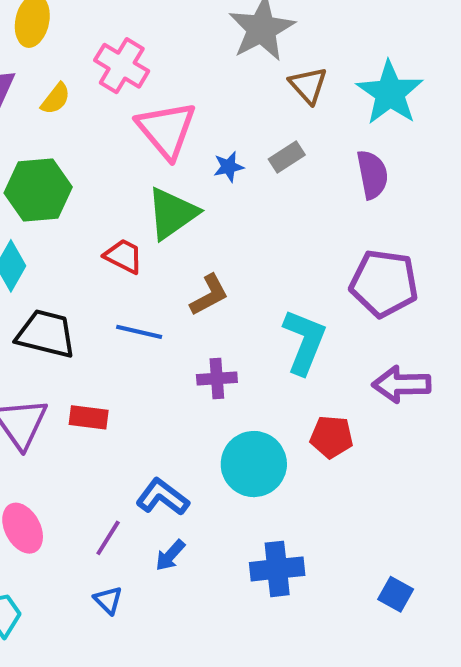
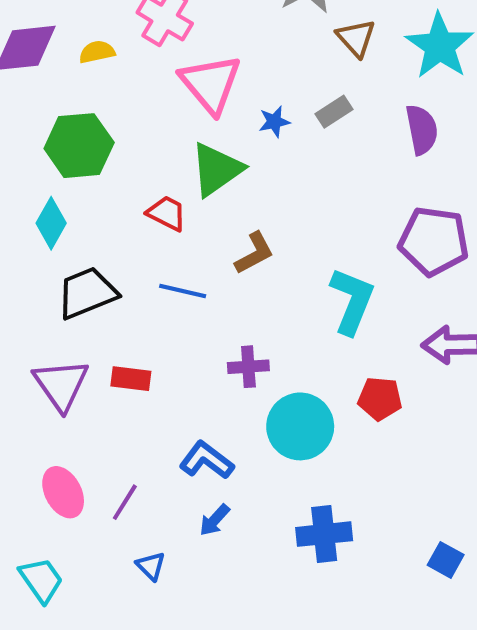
yellow semicircle: (56, 99) -> (97, 52), turned -140
black trapezoid: (46, 334) -> (87, 293), turned -36
purple cross: (217, 379) -> (248, 367), moved
purple line: (108, 538) -> (125, 502), moved

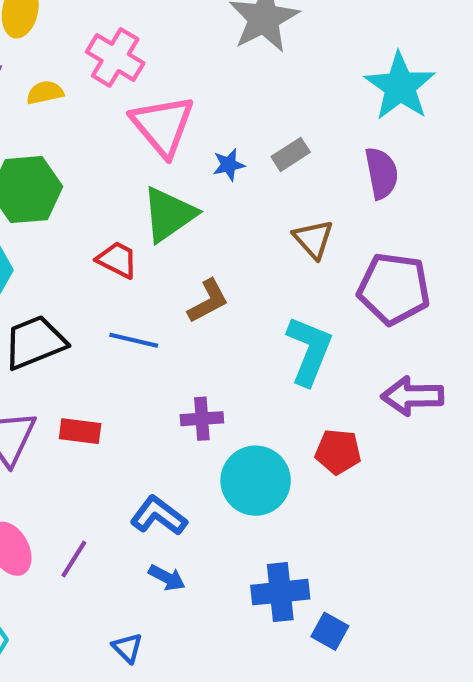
brown triangle: (356, 38) -> (313, 239), moved
blue arrow: (215, 520) -> (167, 578), turned -104
blue square: (446, 560) -> (330, 631), moved
blue triangle: (151, 566) -> (128, 648), moved

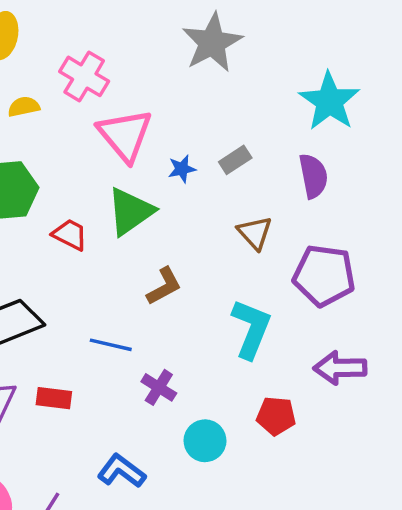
red trapezoid: (117, 260) -> (70, 235), moved
blue line: (134, 340) -> (111, 345), moved
purple cross: (202, 419) -> (159, 387), turned 36
cyan circle: (256, 481) -> (205, 441), size x0.7

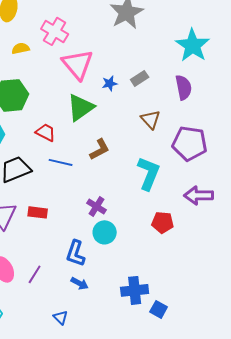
red trapezoid: (70, 235) -> (46, 132), moved
blue line: (111, 345) -> (61, 162), moved
cyan circle: (205, 441) -> (105, 232), moved
blue L-shape: (121, 471) -> (76, 253), turned -108

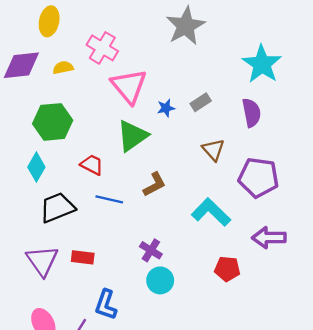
cyan L-shape: (149, 173) -> (211, 212), turned -68
blue L-shape: (76, 253) -> (106, 305), moved

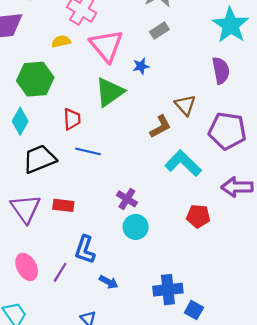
yellow semicircle: (63, 68) -> (61, 41), moved
gray rectangle: (201, 102) -> (159, 31), moved
red trapezoid: (92, 165) -> (72, 119), turned 60
brown L-shape: (154, 184) -> (160, 127), moved

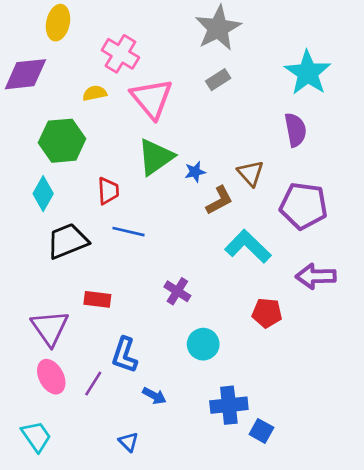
blue star: (141, 66) -> (195, 172), moved
purple triangle: (26, 209) -> (50, 328), moved
cyan circle: (136, 227) -> (203, 344), moved

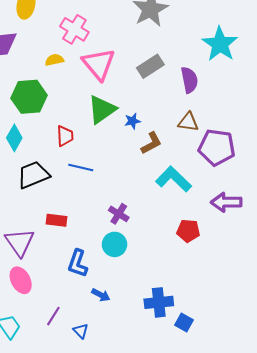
gray rectangle: (218, 80) -> (150, 66), moved, size x1.4
purple semicircle: (295, 130) -> (189, 80), moved
brown triangle: (251, 173) -> (188, 122), moved, turned -40
cyan circle: (203, 344) -> (114, 244), moved
purple line: (93, 383) -> (53, 316), moved

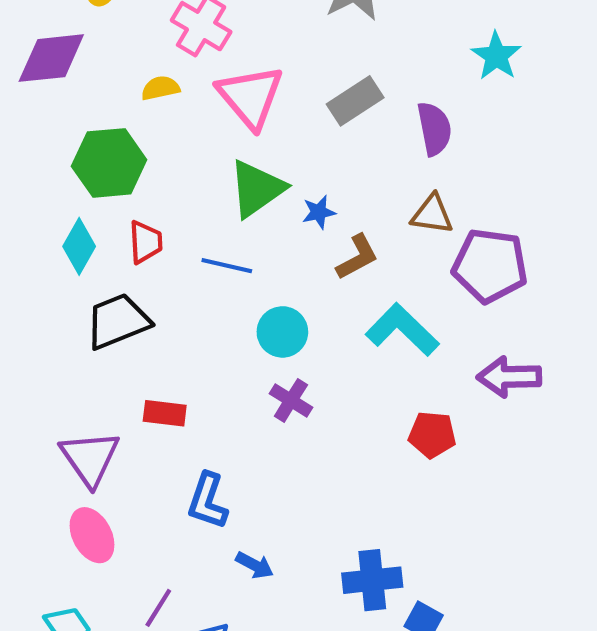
cyan star: (220, 44) -> (496, 56), size x0.7
red trapezoid: (65, 136) -> (145, 242), moved
blue line: (81, 167) -> (227, 266), moved
cyan circle: (114, 244) -> (282, 332), moved

